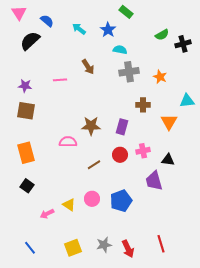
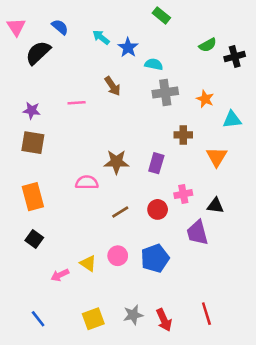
pink triangle: (19, 13) -> (16, 27), moved
blue star: (108, 30) -> (128, 48), moved
cyan triangle: (187, 101) -> (232, 120), moved
red circle: (120, 155) -> (158, 209), moved

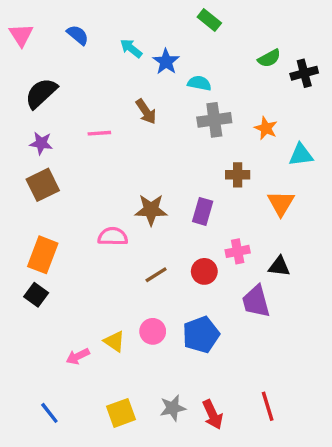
black semicircle: (38, 53) -> (41, 93), moved
brown square: (33, 143) -> (43, 185), turned -35
orange rectangle: (33, 197) -> (43, 255), turned 36
black square: (34, 239) -> (36, 295), moved

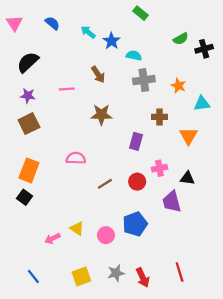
brown star: (151, 210) -> (101, 115), moved
pink circle: (153, 331) -> (106, 235), moved

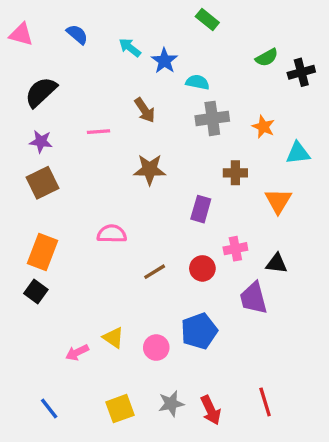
pink triangle: (14, 23) -> (21, 34), turned -42

